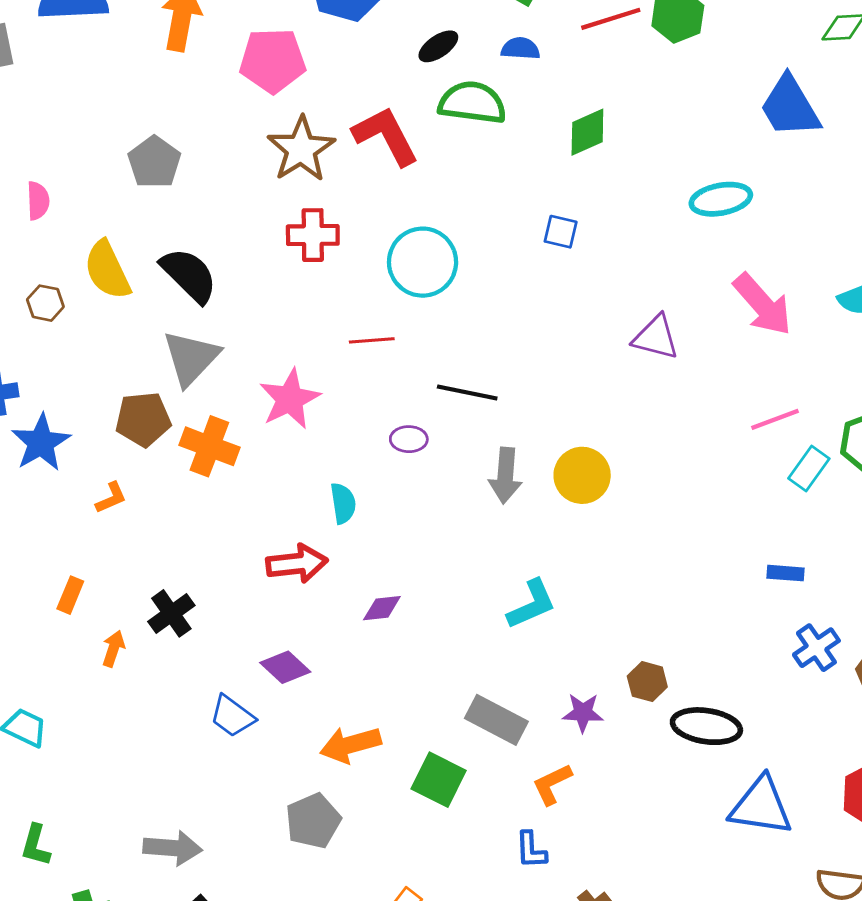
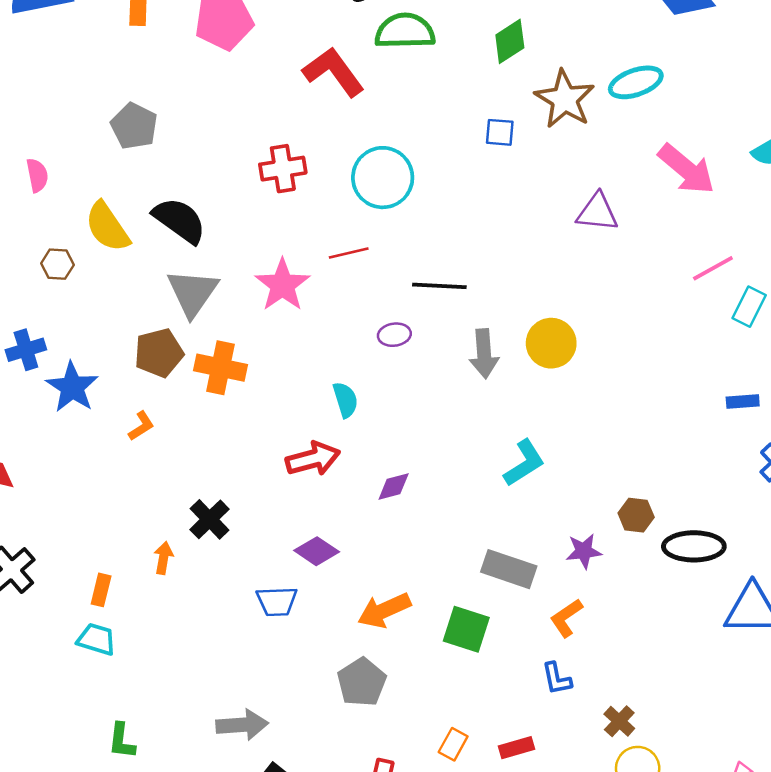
brown star: (301, 149) -> (565, 99), moved
pink star: (290, 399) -> (282, 285), moved
orange rectangle: (70, 595) -> (101, 590), moved
blue trapezoid: (232, 716) -> (277, 601), turned -30

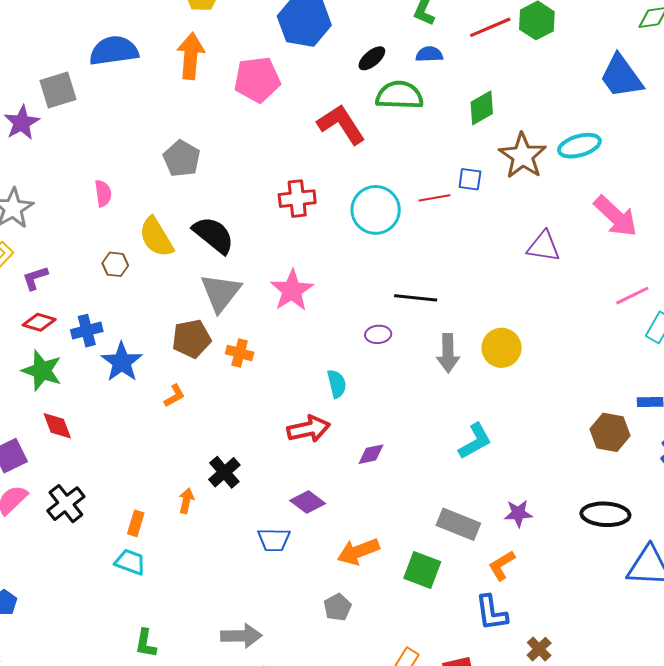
red line: (349, 253) -> (435, 198), moved
orange cross: (221, 368) -> (240, 353), size x0.7
brown hexagon: (636, 515) -> (610, 432), moved, size x1.4
blue L-shape: (557, 679) -> (491, 613), size x1.4
gray pentagon: (362, 682) -> (337, 607), size x0.7

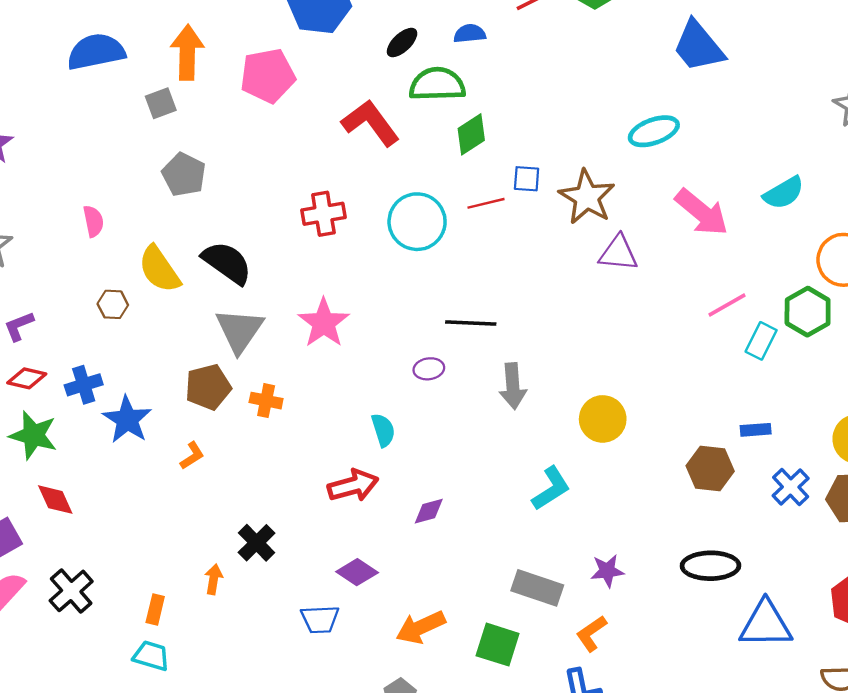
gray square: (58, 90) -> (161, 103), moved, size x0.7
green diamond: (482, 108) -> (471, 134), moved
brown star: (523, 156) -> (587, 197), moved
yellow circle: (502, 348) -> (603, 419), moved

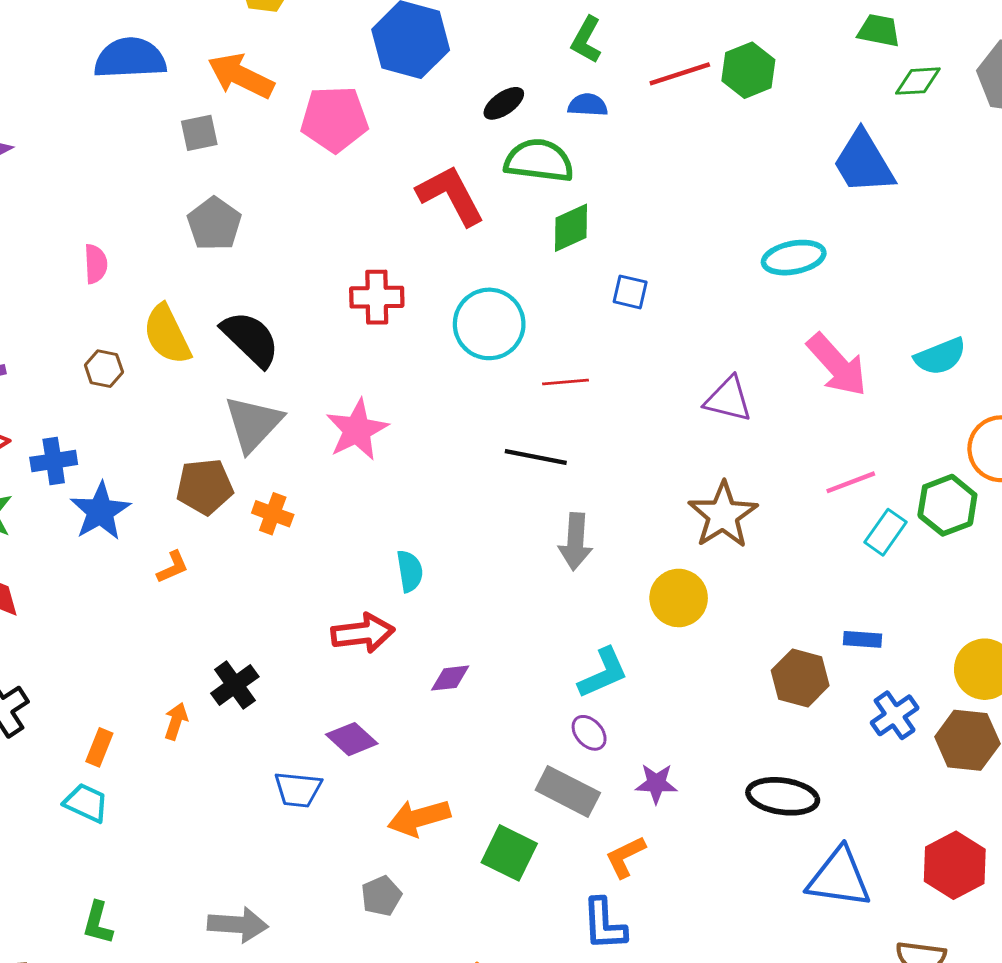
orange arrow: (187, 52) -> (241, 76), turned -74
brown star: (587, 197) -> (723, 515), moved
red line: (486, 203) -> (566, 382), moved
purple ellipse: (429, 369) -> (589, 733), moved, turned 48

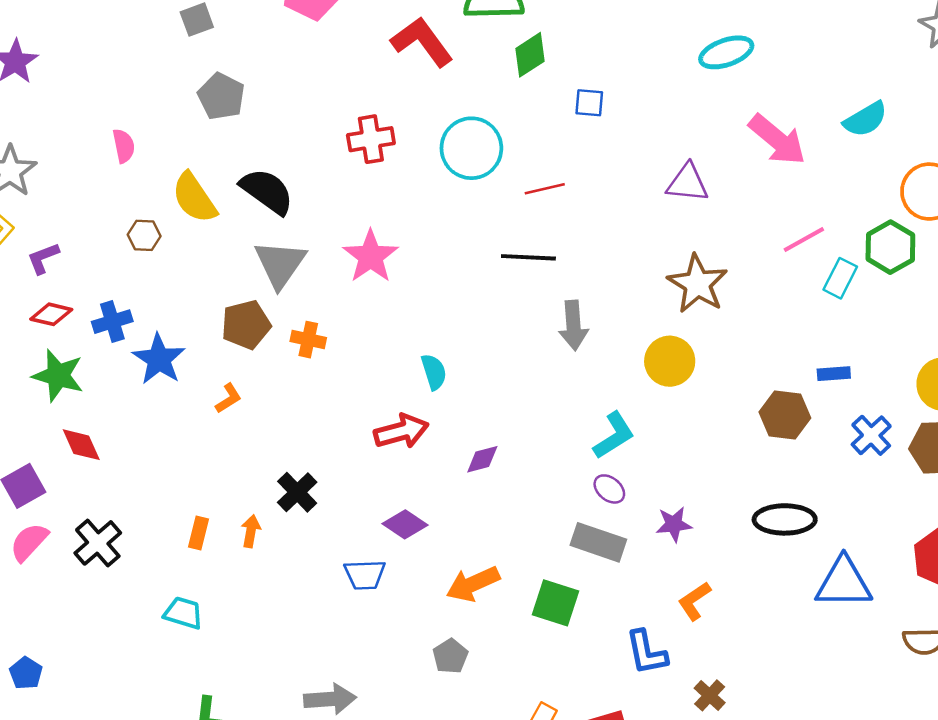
orange rectangle: (99, 747) -> (199, 533), moved
orange L-shape: (625, 857) -> (694, 601), moved

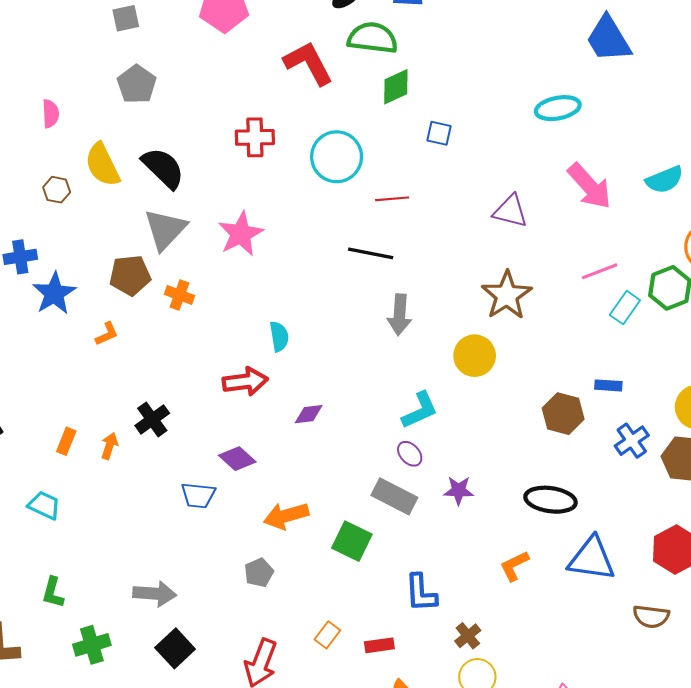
orange L-shape: (694, 601) -> (514, 566), moved

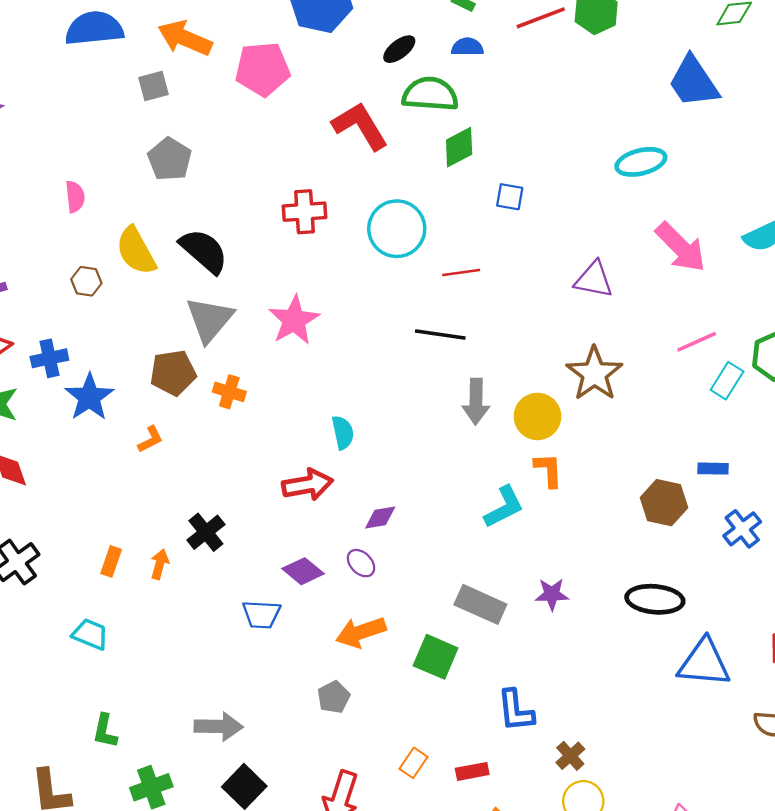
yellow circle: (475, 356) -> (537, 416), moved
purple ellipse: (410, 454) -> (361, 563), moved
orange L-shape: (514, 566) -> (548, 470), moved, turned 116

